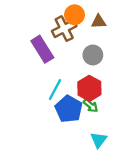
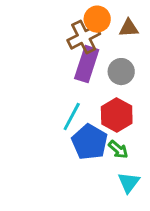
purple rectangle: (42, 49) -> (87, 64), moved, turned 50
green arrow: (91, 106) -> (118, 149), moved

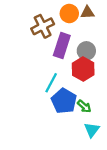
brown triangle: (129, 28) -> (87, 12), moved
brown cross: (84, 37) -> (43, 26), moved
red hexagon: (117, 115) -> (83, 69), moved

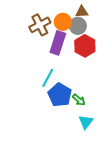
orange circle: (69, 13) -> (63, 22), moved
gray circle: (86, 51) -> (78, 26), moved
red hexagon: (83, 69) -> (85, 46), moved

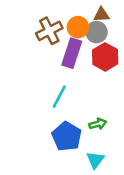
blue pentagon: (60, 95) -> (67, 136), moved
green arrow: (79, 100) -> (98, 124), turned -56
cyan triangle: (86, 122) -> (95, 160), moved

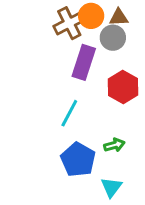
orange circle: (78, 27) -> (91, 16), moved
brown cross: (49, 31) -> (69, 23), moved
red hexagon: (105, 57) -> (123, 87), moved

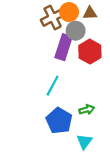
gray circle: (113, 38) -> (76, 31), moved
red hexagon: (123, 87) -> (90, 52), moved

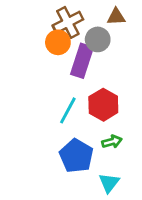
orange circle: (69, 12) -> (58, 42), moved
red hexagon: (90, 52) -> (103, 105), moved

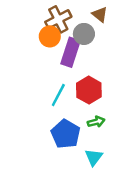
brown triangle: (116, 17) -> (100, 14), turned 42

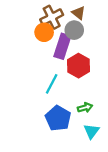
brown triangle: (100, 14) -> (79, 13), moved
red hexagon: (89, 90) -> (79, 66), moved
cyan triangle: (94, 157) -> (91, 131), moved

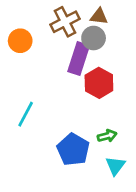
brown triangle: (79, 13) -> (99, 16), turned -32
orange circle: (44, 32) -> (20, 41), moved
cyan line: (52, 84) -> (26, 114), moved

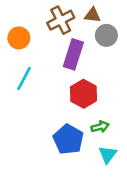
gray circle: (94, 38) -> (106, 35), moved
red hexagon: (99, 83) -> (84, 94), moved
cyan line: (26, 114) -> (24, 79), moved

